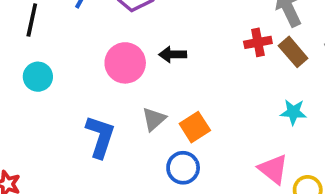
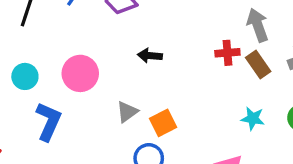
pink circle: (125, 63) -> (80, 73), moved
cyan circle: (38, 77) -> (25, 76), moved
blue L-shape: (100, 137) -> (49, 121), moved

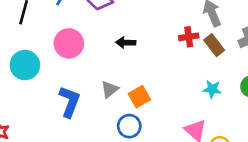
pink circle: (80, 73) -> (69, 43), moved
cyan circle: (25, 76) -> (25, 65), size x1.4
blue L-shape: (49, 121) -> (70, 102), moved

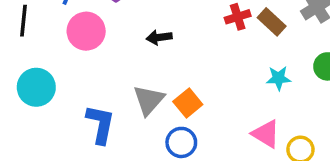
pink circle: (69, 43) -> (86, 31), moved
gray triangle: (110, 89) -> (149, 100), size x1.4

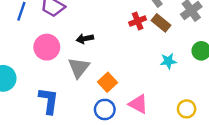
pink circle: (86, 31) -> (47, 47), moved
gray triangle: (149, 100) -> (79, 68), moved
pink triangle: (266, 134) -> (138, 104), moved

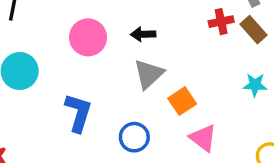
gray triangle: (79, 68) -> (149, 74), moved
orange square: (107, 82) -> (182, 101), moved
blue circle: (105, 109) -> (134, 137), moved

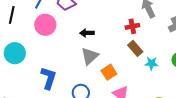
brown rectangle: (254, 30) -> (135, 48), moved
pink circle: (88, 37) -> (45, 25), moved

